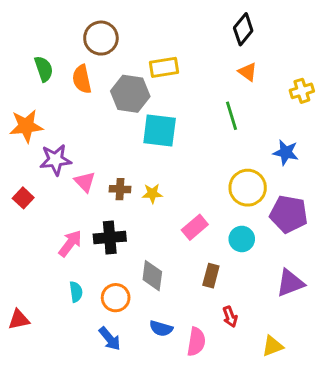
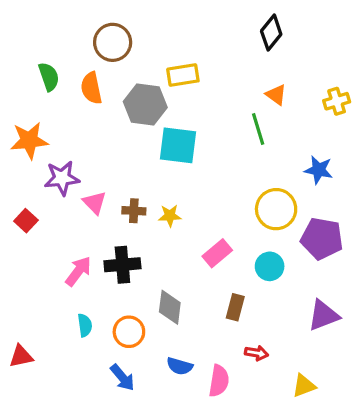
orange triangle: (248, 72) -> (276, 95), moved
red arrow: (230, 317) -> (256, 353), turned -60

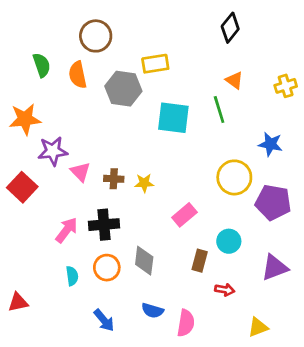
cyan square: (178, 145) -> (173, 118), moved
red square: (26, 221) -> (22, 187), size x1.5
cyan circle: (270, 266) -> (229, 241), moved
orange circle: (129, 332) -> (107, 268), moved
red arrow: (256, 353) -> (225, 290), moved

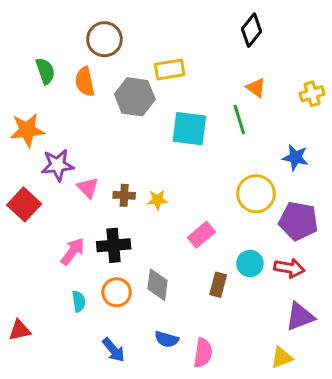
purple triangle: (275, 268) -> (300, 317), moved
red arrow: (225, 290) -> (289, 268), moved, size x1.4

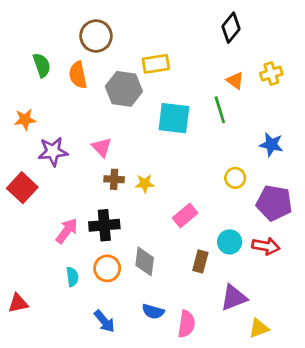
yellow cross: (312, 94) -> (271, 74), moved
orange star: (27, 130) -> (25, 119), size x0.7
pink triangle: (88, 188) -> (102, 147), moved
yellow circle: (256, 194) -> (235, 178), size x0.6
purple triangle: (300, 317) -> (234, 298), moved

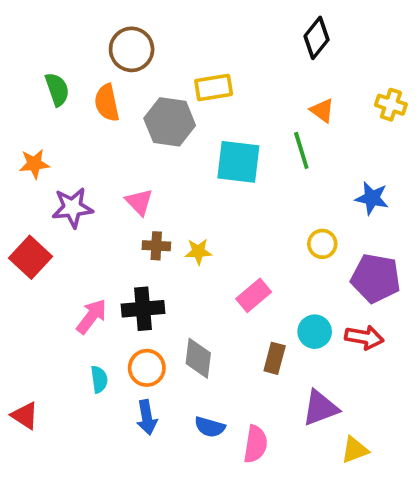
yellow cross: (271, 74) -> (391, 105), moved, turned 35
red triangle: (18, 303) -> (25, 416), turned 45
blue arrow: (104, 321) -> (147, 417), moved, turned 30

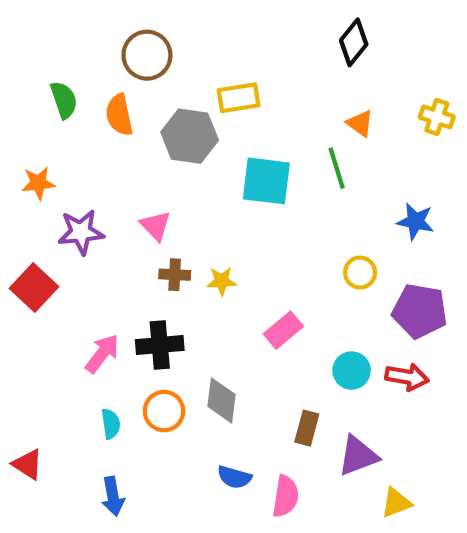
brown rectangle: (275, 358) -> (307, 428), moved
blue arrow: (147, 417) -> (113, 496), moved

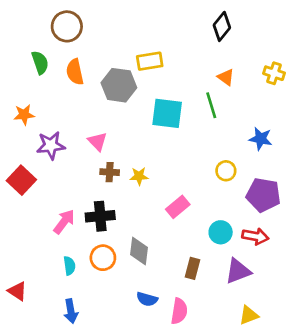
brown circle: (147, 55) -> (67, 26), moved
purple triangle: (358, 456) -> (238, 271), moved

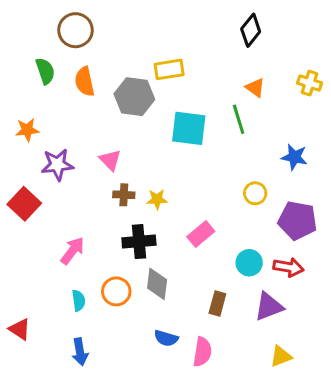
black cross: (100, 216) -> (139, 242), moved

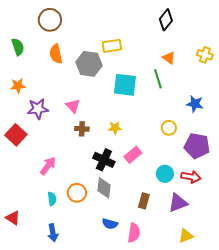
green semicircle: (45, 71) -> (18, 47), moved
yellow star: (157, 199) -> (115, 128), moved
black cross: (139, 242) -> (104, 160), moved, turned 30

